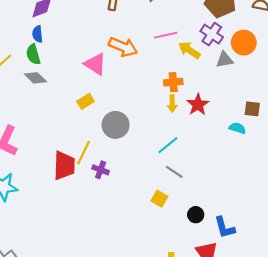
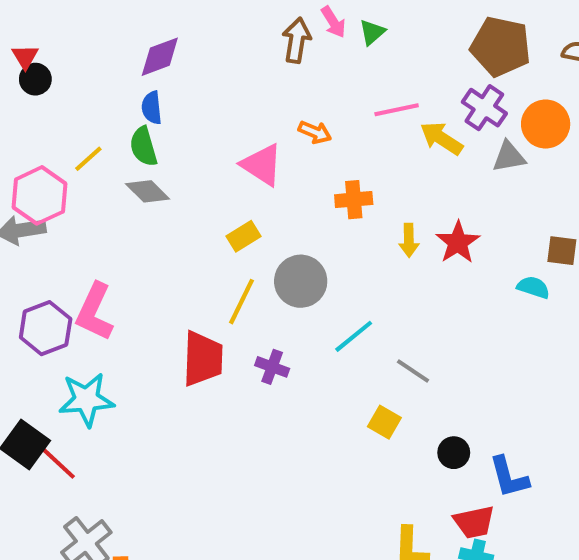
orange arrow: (123, 47) -> (315, 132), size x0.6
orange cross: (173, 82) -> (354, 200), moved
cyan line: (168, 145) -> (354, 336), moved
yellow line: (83, 153) -> (241, 302), moved

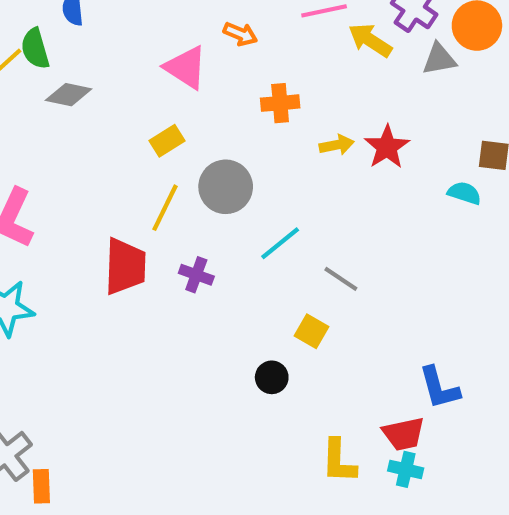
green semicircle: (144, 146) -> (35, 49), moved
gray diamond: (148, 191) -> (69, 95), turned -33
yellow arrow: (409, 240) -> (337, 145), turned -100
black circle: (454, 453) -> (272, 377), moved

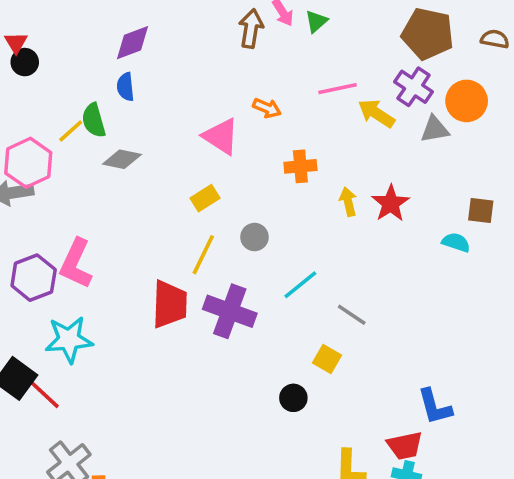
yellow arrow: (337, 145) -> (348, 202), turned -92
gray circle: (226, 187) -> (254, 237), size x0.6
purple cross: (196, 275) -> (230, 311), size x1.8

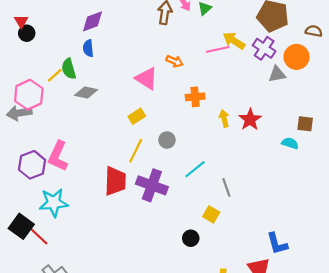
brown semicircle: (495, 39) -> (314, 31), moved
yellow arrow: (376, 113) -> (234, 41), moved
gray line: (352, 315) -> (226, 187), turned 36

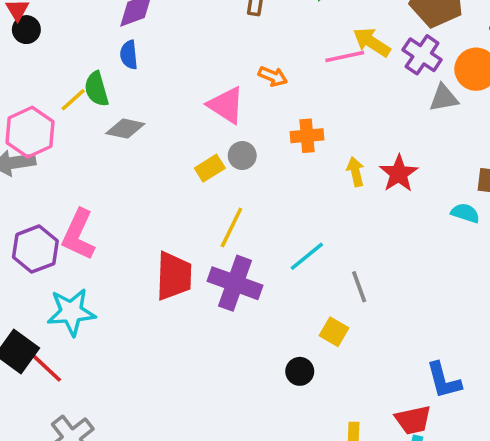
gray circle: (167, 140) -> (242, 156), moved
yellow line: (136, 151) -> (231, 227), moved

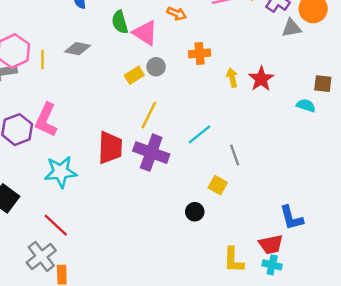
green semicircle: (97, 89) -> (120, 22), moved
yellow line: (73, 100) -> (42, 59), moved, turned -48
cyan star: (71, 312) -> (61, 172), moved
red line: (44, 366) -> (56, 225), moved

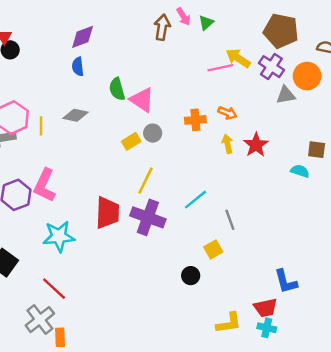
orange arrow: (177, 14) -> (227, 113), moved
yellow square: (218, 185) -> (213, 249), turned 30
yellow L-shape: (233, 260) -> (229, 323), turned -100

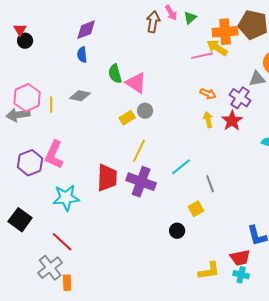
purple cross: (271, 67) -> (240, 98), moved
orange cross: (195, 120) -> (225, 32), moved, size x1.4

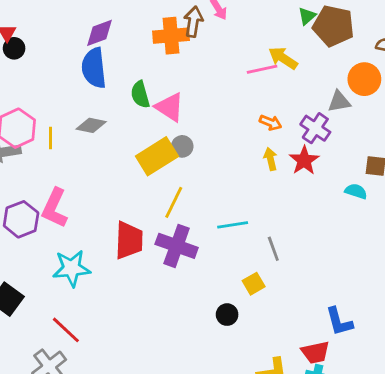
green triangle: (190, 18) -> (307, 16), moved
orange cross: (225, 32) -> (171, 36), moved
blue semicircle: (82, 55) -> (94, 68), size x1.8
yellow rectangle: (127, 118) -> (157, 156), size x1.8
cyan line: (181, 167) -> (233, 225), turned 30

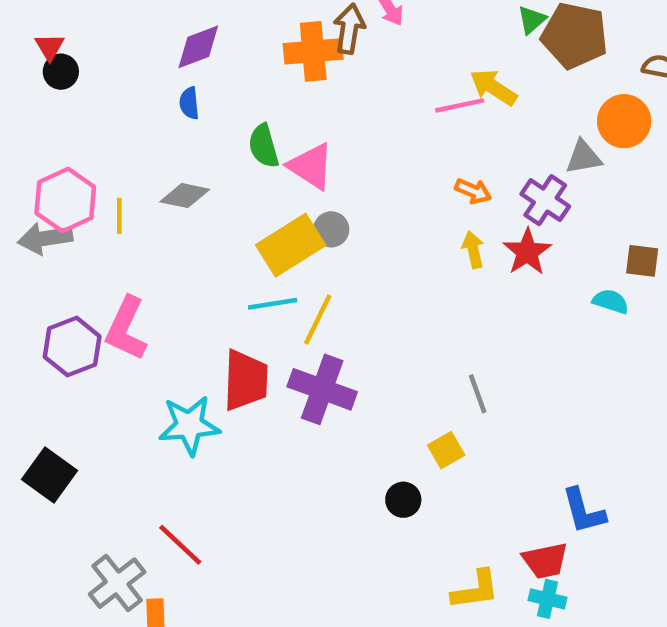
blue semicircle: (94, 68) -> (189, 103), size x0.5
cyan line: (233, 225) -> (273, 304), moved
cyan star: (71, 268) -> (189, 425), moved
red line: (66, 330) -> (180, 545), moved

